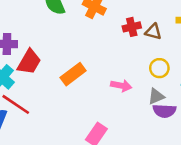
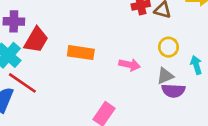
orange rectangle: (73, 74) -> (81, 53), turned 45

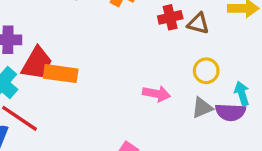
orange rectangle: (81, 53) -> (61, 74), moved
purple semicircle: (173, 91) -> (230, 112), moved

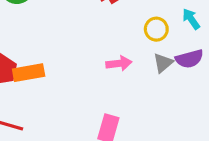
cyan arrow: (242, 93) -> (191, 19), moved

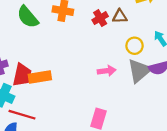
gray triangle: (163, 63) -> (139, 71), size x1.6

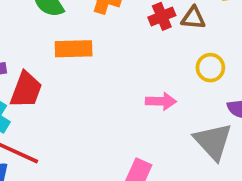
gray triangle: (139, 71) -> (213, 141), moved, turned -40
orange rectangle: (40, 77) -> (74, 49), moved

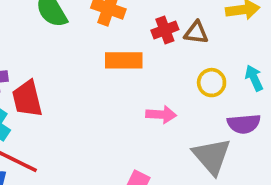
orange rectangle: (74, 49) -> (124, 60), moved
red trapezoid: (26, 90) -> (27, 99), turned 144

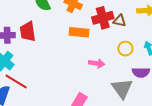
red cross: (165, 30) -> (103, 18), size x1.5
red trapezoid: (27, 99) -> (28, 32), moved

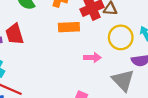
yellow circle: (125, 49) -> (121, 37), size x1.5

